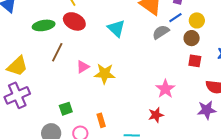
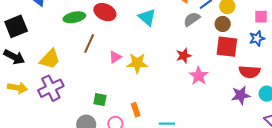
red square: (195, 61) -> (227, 47), size x1.6
green square: (66, 109) -> (100, 100), turned 32
red star: (156, 115) -> (184, 56), moved

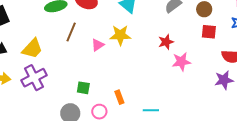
red square: (227, 47) -> (209, 32), size x0.7
yellow star: (137, 63) -> (120, 35), moved
pink star: (199, 76) -> (181, 62), turned 30

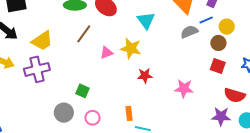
red star: (166, 42) -> (145, 76), moved
orange rectangle: (119, 97) -> (129, 113), moved

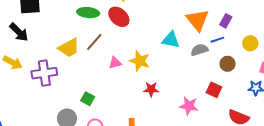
cyan triangle: (146, 20) -> (171, 40), moved, turned -48
yellow circle: (227, 27) -> (250, 43), moved
yellow trapezoid: (42, 41) -> (69, 48), moved
red square: (218, 66) -> (214, 90), moved

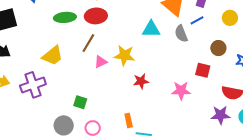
red ellipse: (119, 17) -> (96, 16), turned -35
brown line: (94, 42) -> (88, 43), moved
gray semicircle: (199, 50) -> (181, 34), turned -84
brown circle: (228, 64) -> (218, 48), moved

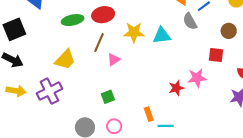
cyan triangle: (151, 29) -> (162, 35), moved
yellow star: (125, 55) -> (134, 32), moved
red star: (141, 81) -> (176, 88), moved
green square: (80, 102) -> (108, 97), moved, turned -32

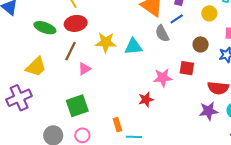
green ellipse: (73, 20) -> (45, 28), turned 30
pink star: (197, 78) -> (163, 78), moved
green square: (108, 97) -> (77, 106), size x1.6

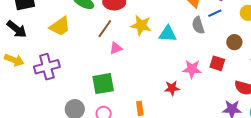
yellow trapezoid: (36, 67) -> (60, 26), moved

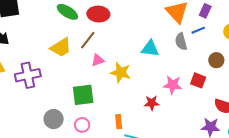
yellow star: (141, 25) -> (121, 73), moved
yellow trapezoid: (60, 26) -> (61, 47), moved

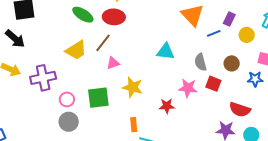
purple rectangle: (205, 11) -> (229, 19), moved
gray semicircle: (181, 42) -> (201, 62), moved
yellow star: (121, 73) -> (133, 87), moved
pink circle: (82, 125) -> (67, 99), moved

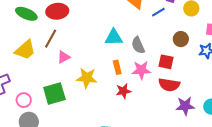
gray semicircle: (201, 62) -> (138, 45), moved
red semicircle: (240, 110) -> (169, 85), moved
orange rectangle: (134, 125) -> (117, 67), moved

